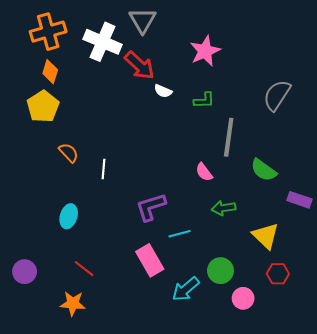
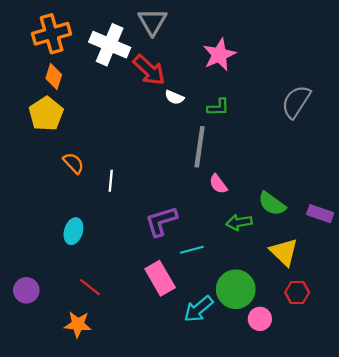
gray line: (229, 137) -> (200, 147), moved
green semicircle: (264, 170) -> (272, 204), moved
green circle: (220, 271) -> (236, 289), size x1.4

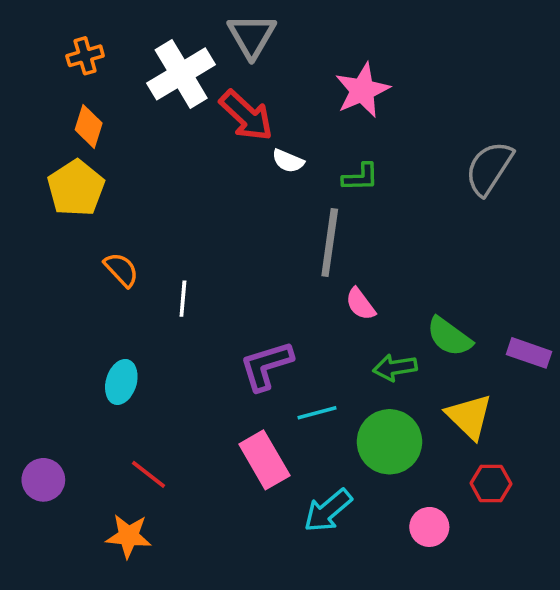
orange cross: (52, 34) -> (85, 56), size x0.6
white cross: (110, 45) -> (181, 74), turned 36
green circle: (236, 289) -> (389, 442), moved

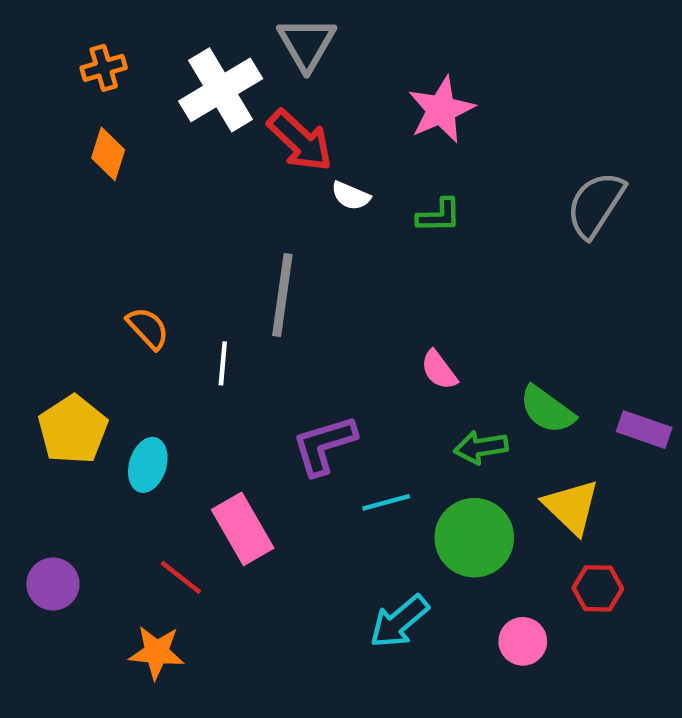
yellow pentagon: (76, 188) -> (73, 430), moved
gray line: (330, 242) -> (282, 295), moved
pink rectangle: (264, 460) -> (243, 529), moved

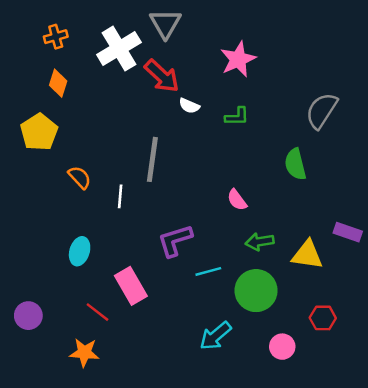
green semicircle: (547, 410) -> (295, 164), moved, turned 40
yellow pentagon: (73, 430) -> (39, 132), moved
yellow triangle: (571, 507) -> (307, 255), moved, turned -36

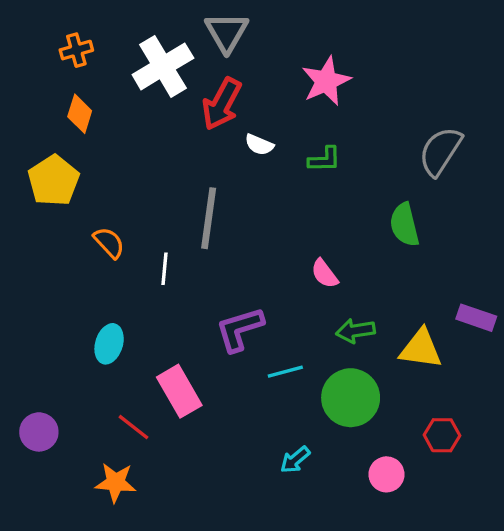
red arrow: (162, 76) -> (222, 104), turned 75
cyan arrow: (215, 336) -> (295, 460), size x0.7

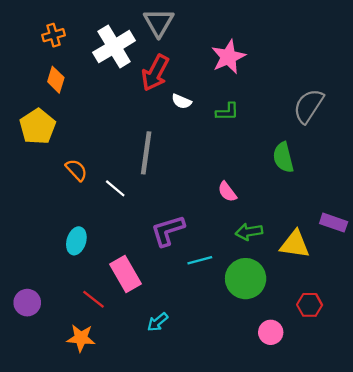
white line: (165, 269) -> (115, 188), turned -55
cyan arrow: (295, 460) -> (158, 322), moved

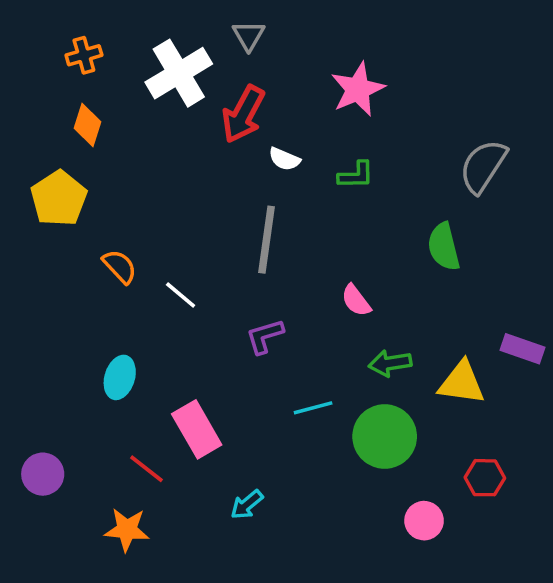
gray triangle: (159, 23) -> (249, 36), size x0.7
gray line: (146, 153) -> (266, 240), moved
purple L-shape: (168, 231) -> (265, 336), moved, size x0.7

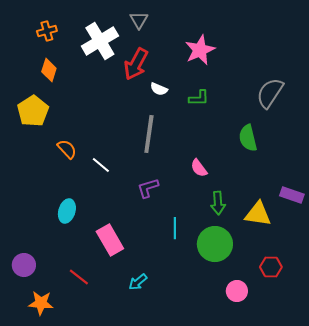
green arrow: (390, 363) -> (218, 203), turned -85
cyan line: (313, 408) -> (175, 228), turned -75
red line: (147, 469) -> (79, 277), moved
orange star: (127, 530) -> (41, 303), moved

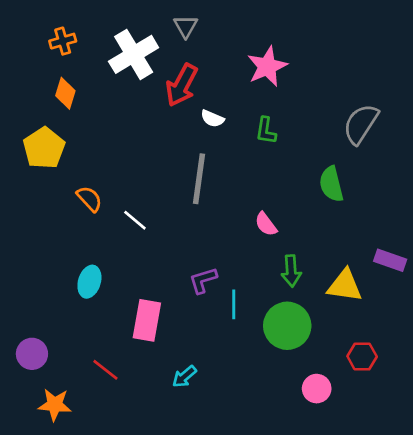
green L-shape: (199, 98) -> (266, 131), turned 100
purple L-shape: (148, 188) -> (203, 280), moved
pink rectangle: (110, 240) -> (147, 320), turned 40

